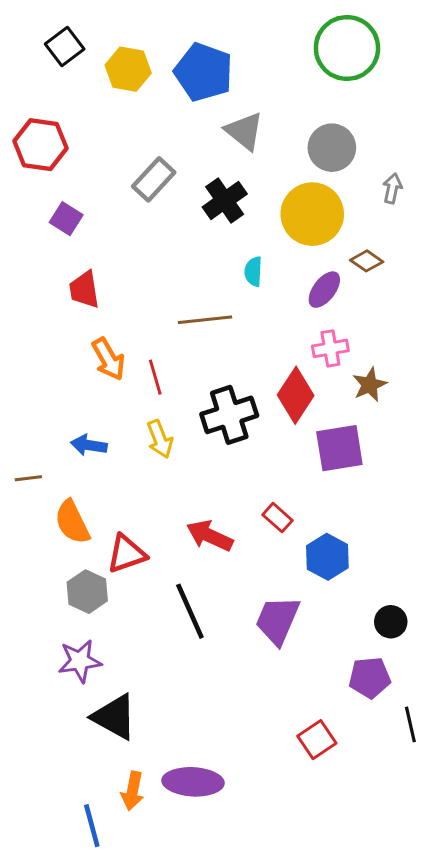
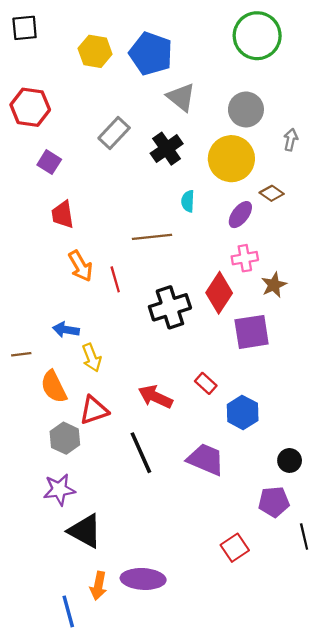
black square: (65, 46) -> (25, 28), moved, turned 32
yellow arrow: (160, 439) -> (92, 358), moved
purple trapezoid: (278, 620) -> (206, 459), turned 90

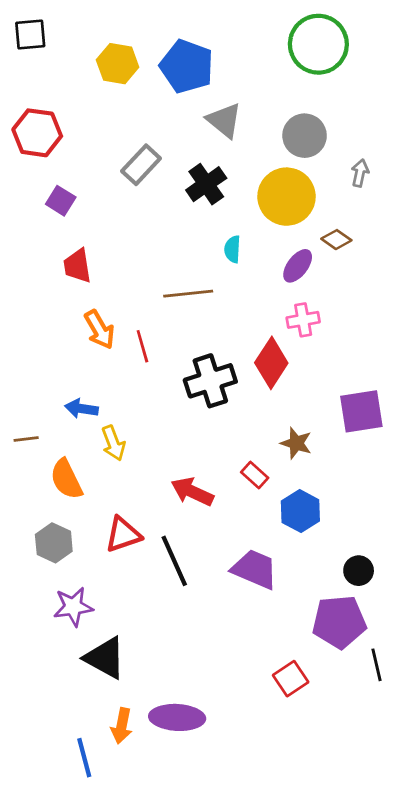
brown star: (274, 285) -> (296, 443), moved, turned -30
purple square: (252, 332) -> (361, 411), moved
red triangle: (94, 410) -> (123, 535), moved
gray hexagon: (65, 438) -> (54, 543), moved
purple pentagon: (274, 502) -> (339, 622), size x1.4

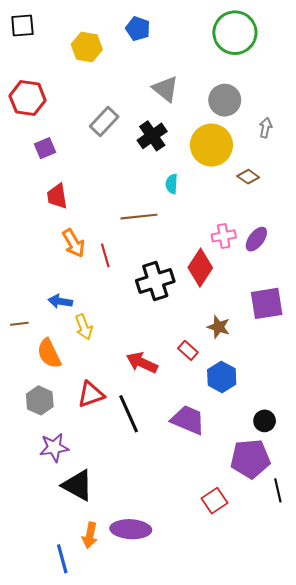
blue pentagon: (187, 66) -> (138, 29), moved, size x0.6
purple square: (61, 201) -> (45, 148), turned 35
purple ellipse: (298, 266) -> (256, 239), moved

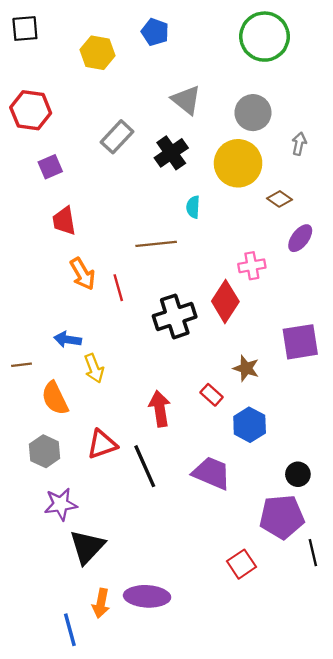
purple ellipse: (256, 239) -> (300, 238), moved
red arrow: (142, 363) -> (160, 409), turned 56
black triangle: (78, 485) -> (87, 547), turned 44

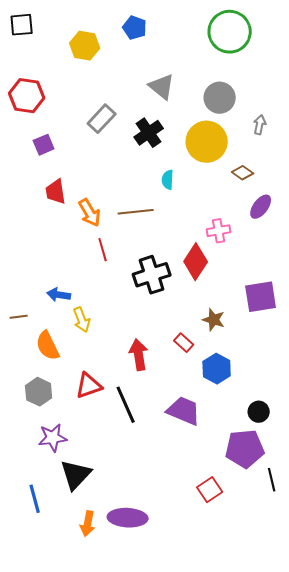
orange arrow: (83, 274) -> (90, 213), moved
blue line: (70, 630) -> (35, 499), moved

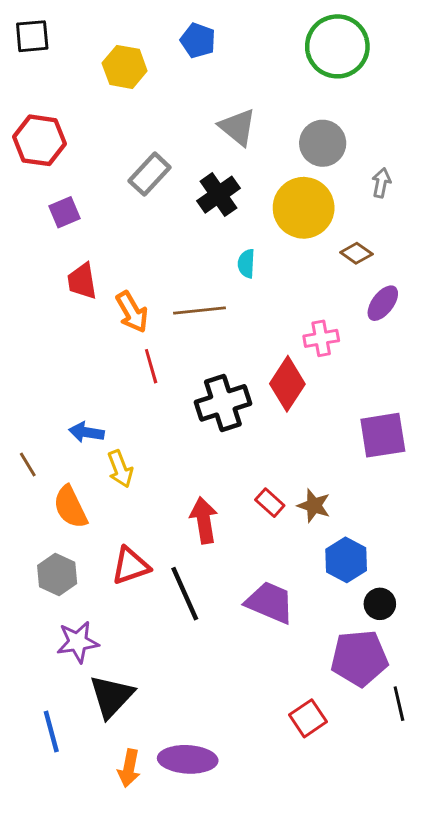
brown line: (19, 317) -> (28, 465), turned 66
brown star: (214, 320) -> (314, 506), moved
blue hexagon: (217, 369) -> (346, 560), moved

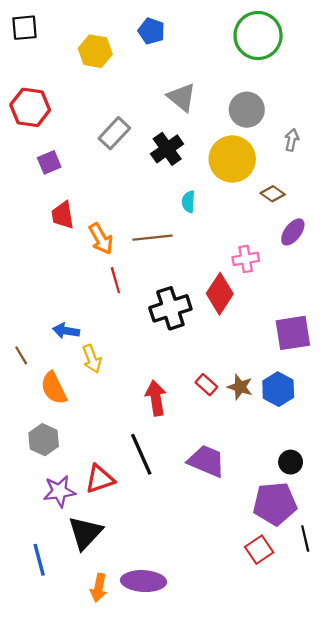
blue hexagon: (346, 560) -> (278, 389), moved
red triangle: (130, 566) -> (100, 479), moved
red square: (308, 718) -> (259, 550), moved

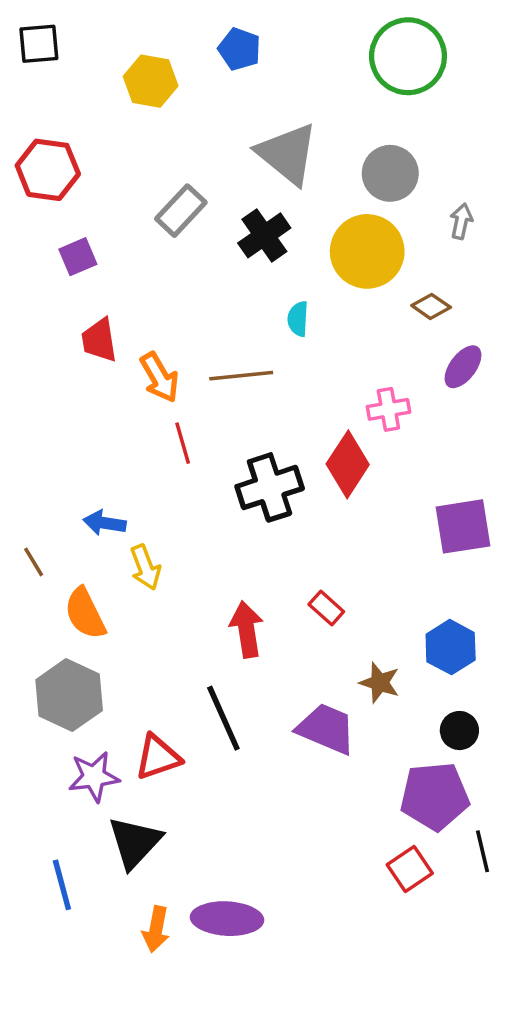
gray triangle: (182, 97) -> (287, 154), size x1.4
brown star: (240, 387) -> (380, 683), moved
blue hexagon: (278, 389) -> (451, 647), moved
gray hexagon: (44, 440) -> (69, 695), size x1.4

